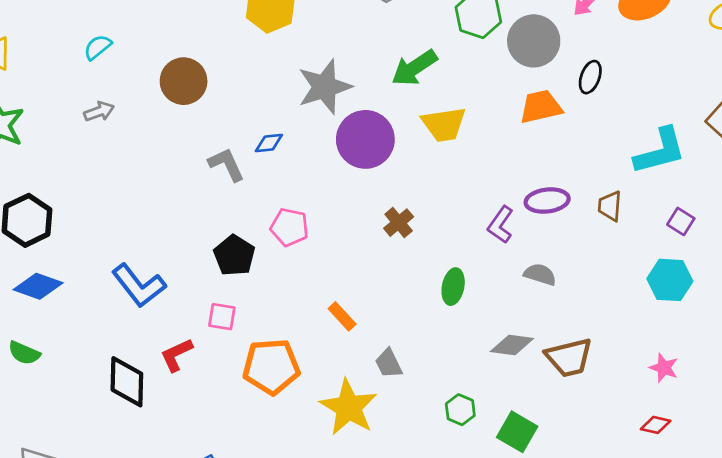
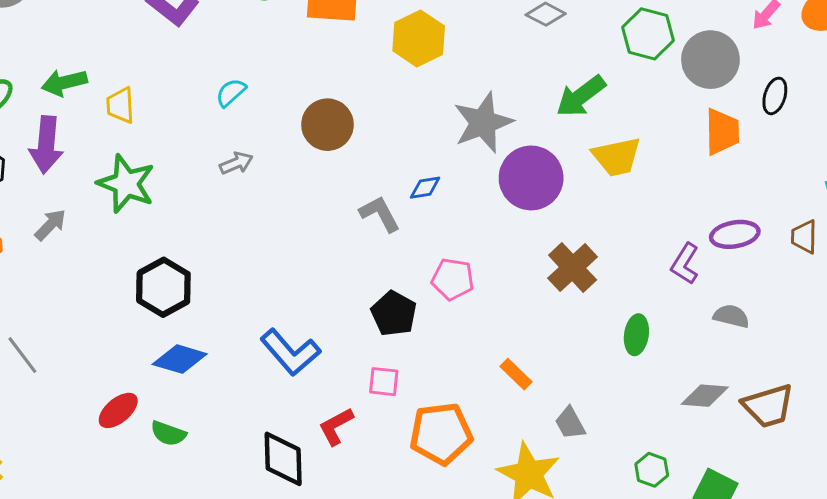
orange trapezoid: (541, 107) -> (722, 132), turned 105
brown cross: (399, 223) -> (573, 268), size x1.5

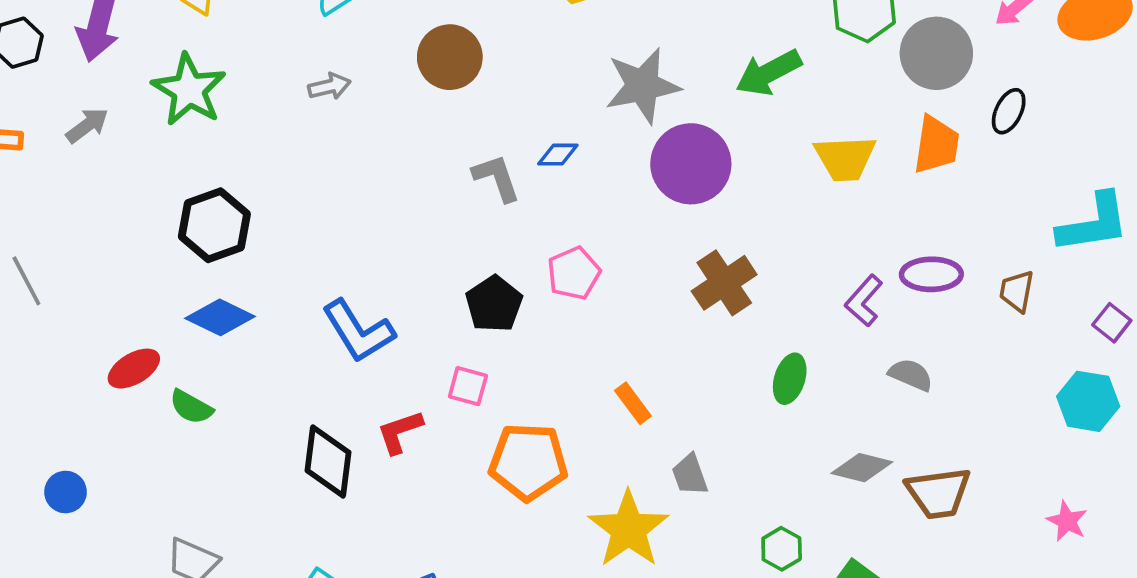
yellow trapezoid: (617, 157) -> (845, 158), moved
pink pentagon: (453, 279) -> (574, 273), turned 30

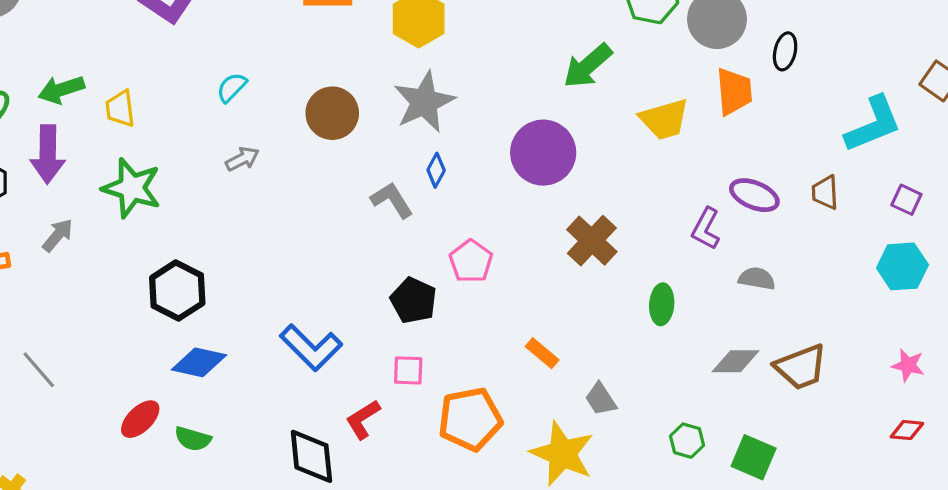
gray star: (643, 86) -> (424, 102), moved
blue diamond: (558, 155) -> (436, 170), turned -48
purple ellipse: (931, 274) -> (754, 195), turned 36

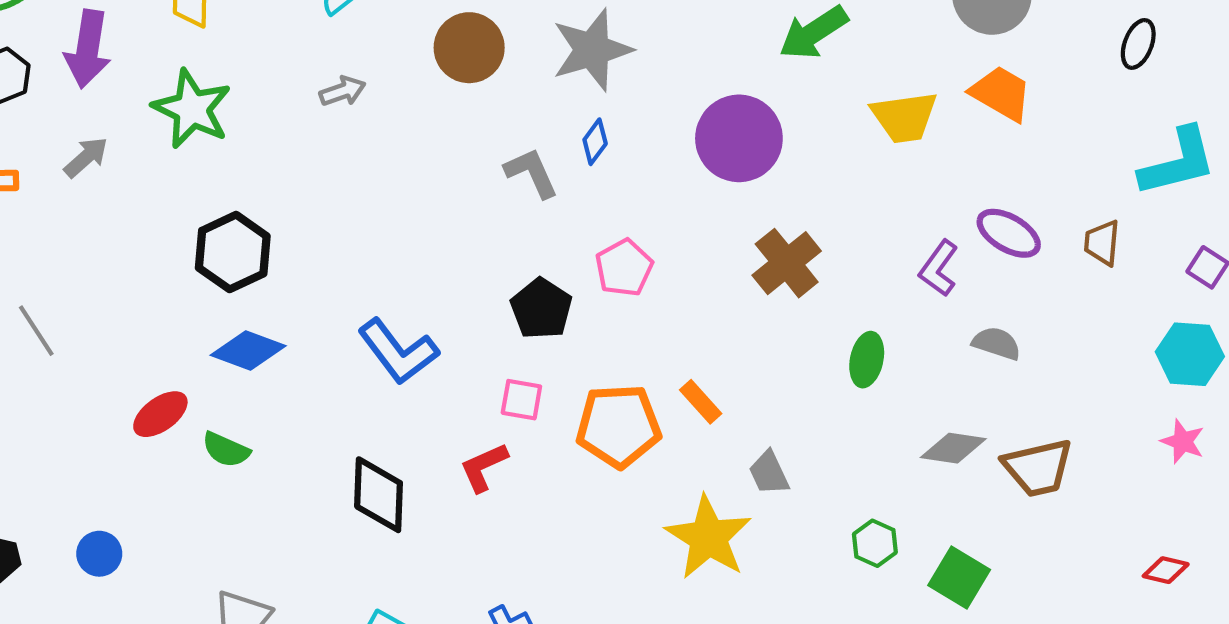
black ellipse: (785, 51) -> (1138, 44), moved
orange trapezoid: (734, 91) -> (1001, 93), turned -63
pink star: (908, 365) -> (1183, 441), moved
red L-shape: (363, 419) -> (484, 467), moved
orange pentagon: (470, 419) -> (618, 426), moved

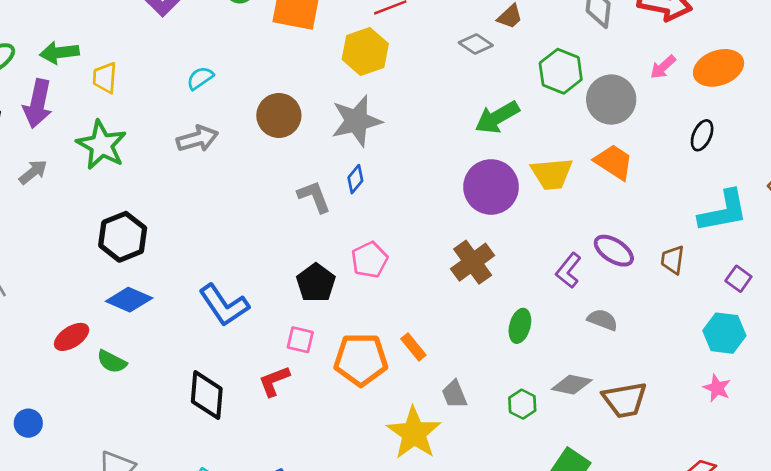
gray arrow: (343, 91) -> (197, 139), size x1.4
purple circle: (739, 138) -> (491, 187), moved
green hexagon: (875, 543) -> (522, 404), moved

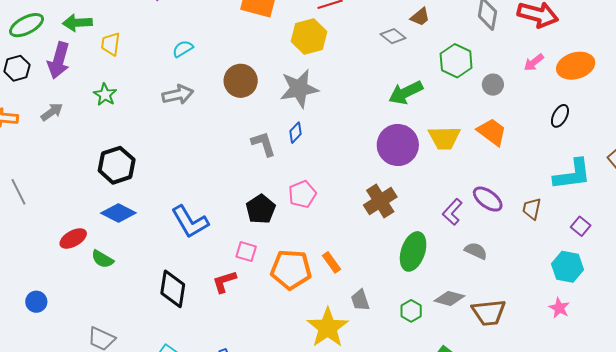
gray circle: (611, 100) -> (493, 85), size x0.6
green star: (102, 145) -> (105, 95), size x0.6
green ellipse: (520, 326) -> (413, 251), size x1.5

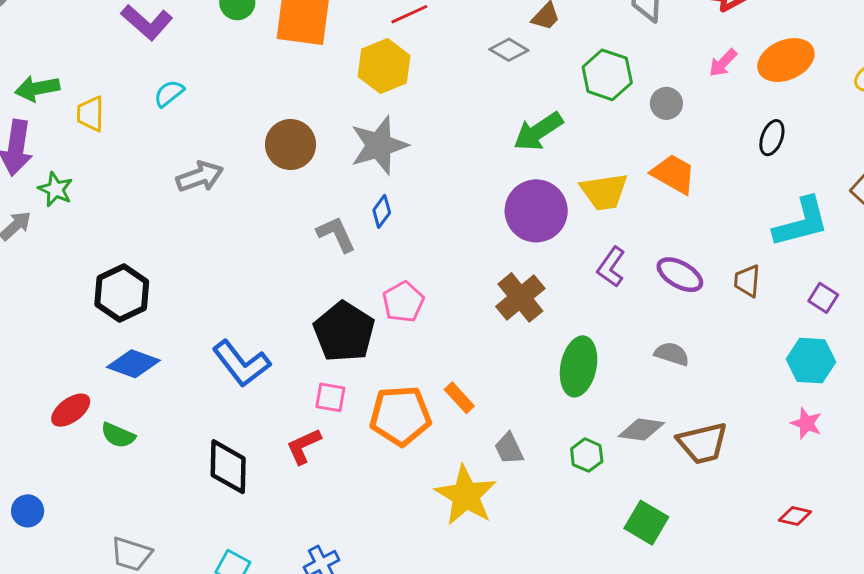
cyan semicircle: (183, 49) -> (169, 93), moved
green star: (105, 95) -> (55, 189), moved
black pentagon: (261, 209) -> (344, 332), size x1.4
purple L-shape: (452, 212) -> (611, 267), moved

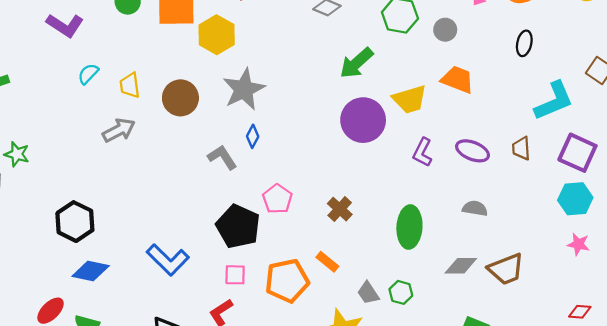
yellow hexagon: (384, 66) -> (217, 35), moved
yellow trapezoid: (90, 114) -> (130, 85), moved
brown cross: (520, 297) -> (340, 209), moved, size x0.7
purple square: (823, 298) -> (577, 153), size x1.8
green hexagon: (587, 455) -> (401, 292), moved

